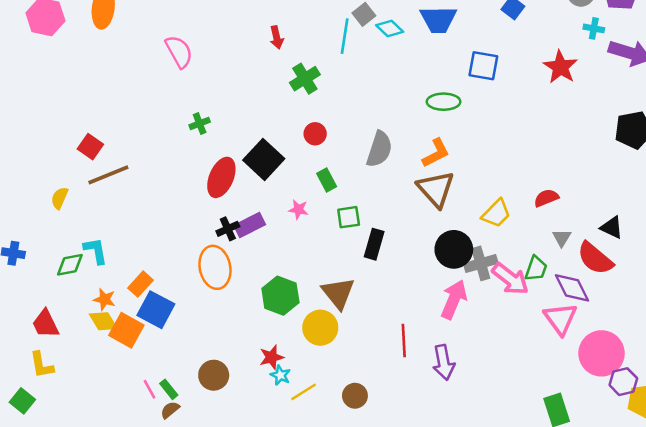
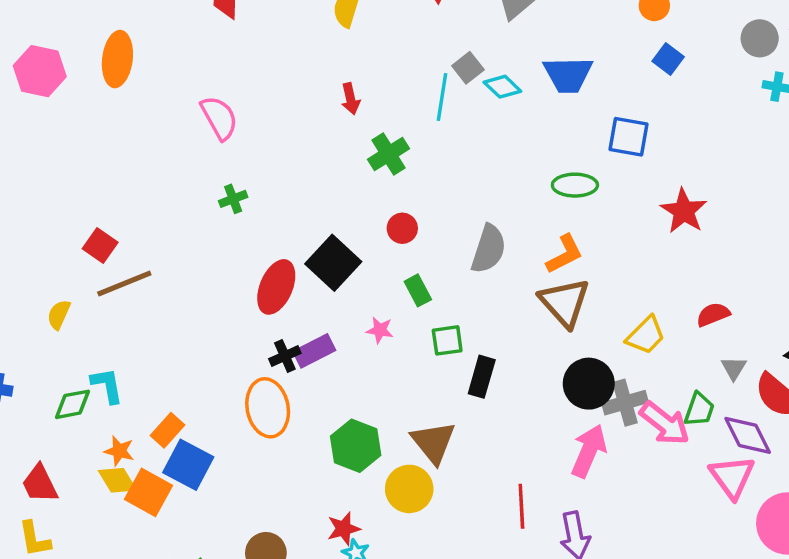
red star: (560, 67) -> (684, 211), moved
green cross: (200, 123) -> (233, 199), moved

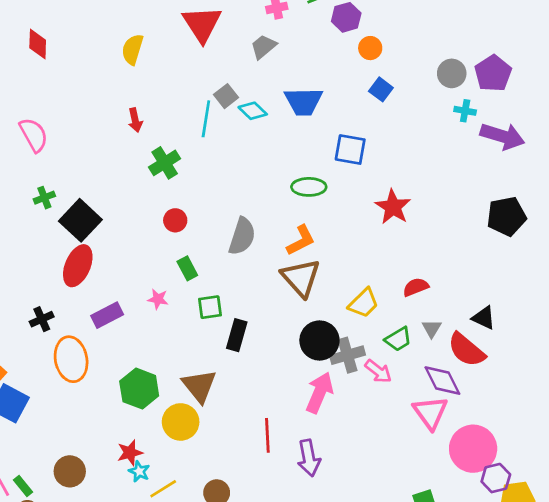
black square: (333, 263) -> (80, 220), moved
black cross: (285, 356) -> (42, 319), moved
green trapezoid: (699, 410) -> (398, 339), moved, turned 40
pink arrow: (665, 423) -> (378, 371), size x0.7

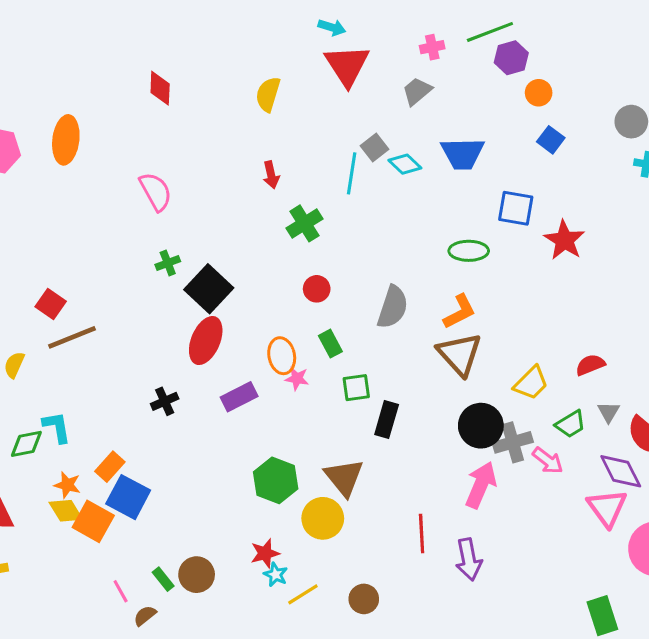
red star: (393, 207) -> (564, 240), moved
orange ellipse: (71, 359) -> (282, 356), moved, size x0.7
green rectangle: (23, 486) -> (163, 579), moved

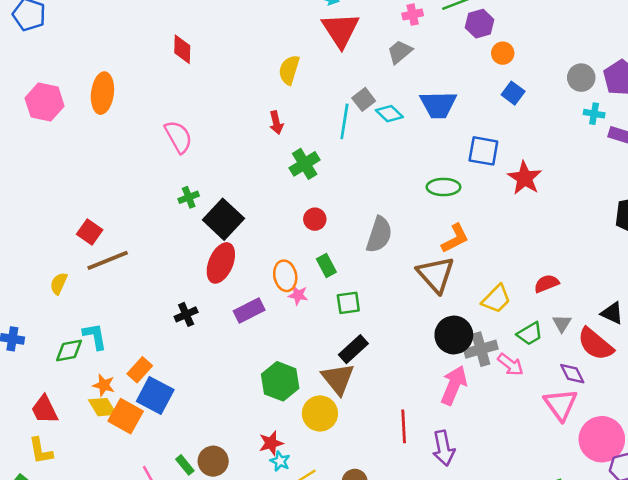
yellow semicircle: (268, 94) -> (289, 70), moved
orange L-shape: (460, 312) -> (455, 238), moved
black rectangle: (387, 420) -> (353, 349), moved, turned 32
purple diamond: (621, 471) -> (572, 374), size x0.7

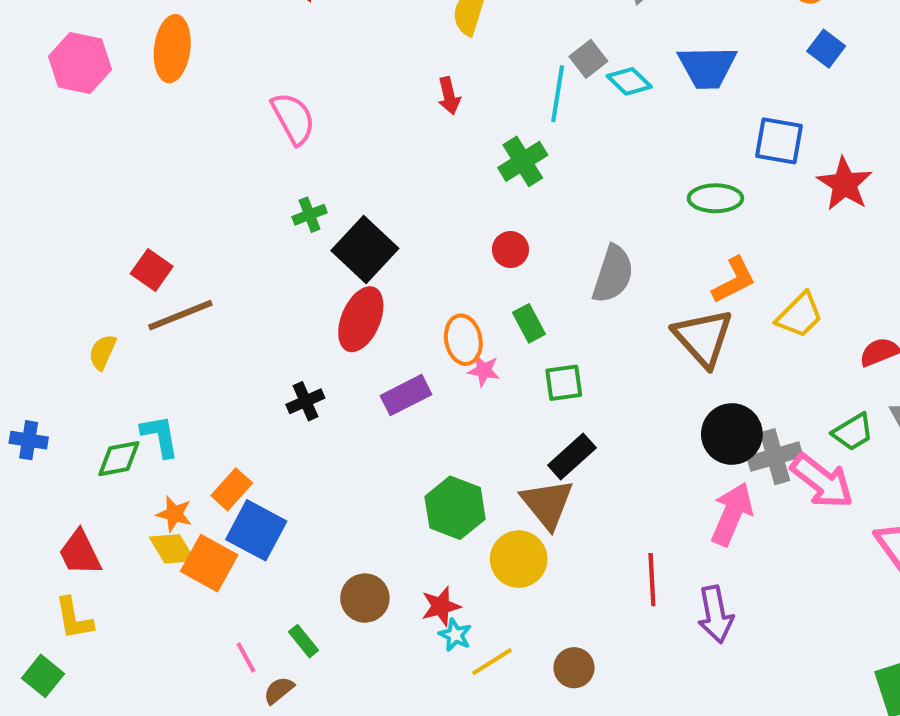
green cross: (305, 164) -> (523, 161), moved
yellow trapezoid: (496, 299) -> (800, 315), moved
pink arrow: (510, 365) -> (822, 481), size x1.5
brown circle: (213, 461) -> (365, 598), moved

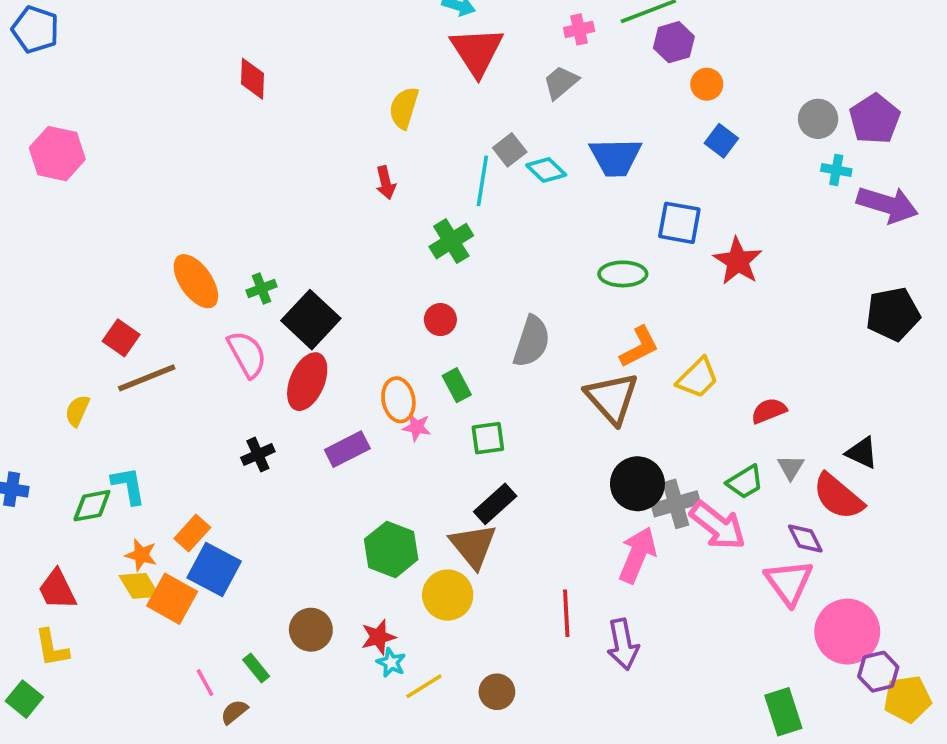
orange ellipse: (172, 49) -> (196, 281), moved, turned -42
pink semicircle: (293, 118) -> (247, 354), moved

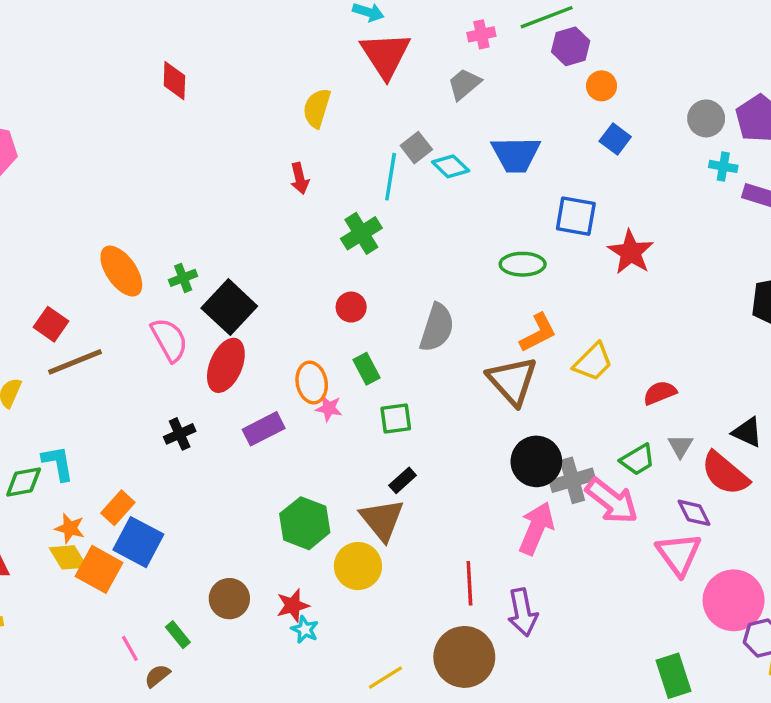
black rectangle: (495, 504) -> (403, 480), size x0.7
yellow line: (424, 686) -> (385, 678), moved
brown circle: (497, 692) -> (464, 657), moved, size x1.8

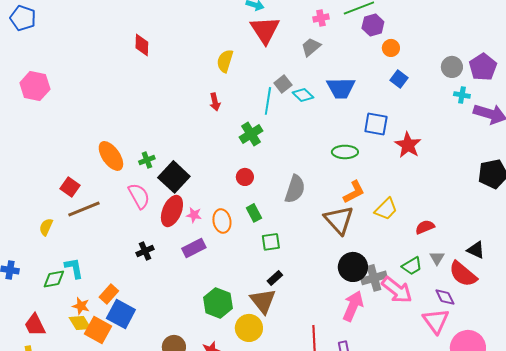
pink star: (329, 408) -> (194, 215), moved

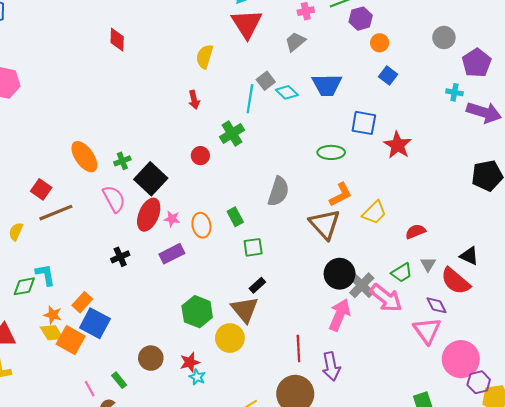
gray circle: (452, 67) -> (444, 38), moved
red circle: (245, 177) -> (200, 156), moved
gray cross: (374, 278) -> (362, 285), turned -30

